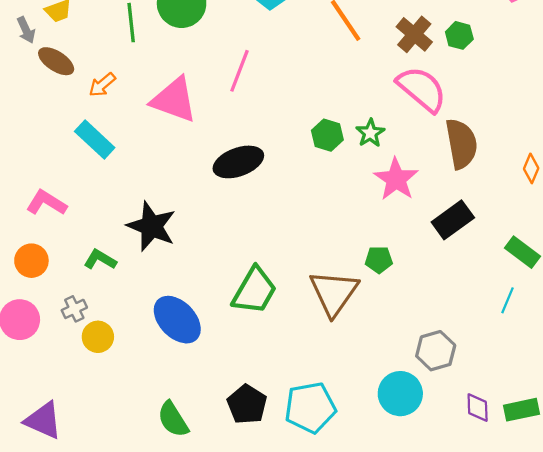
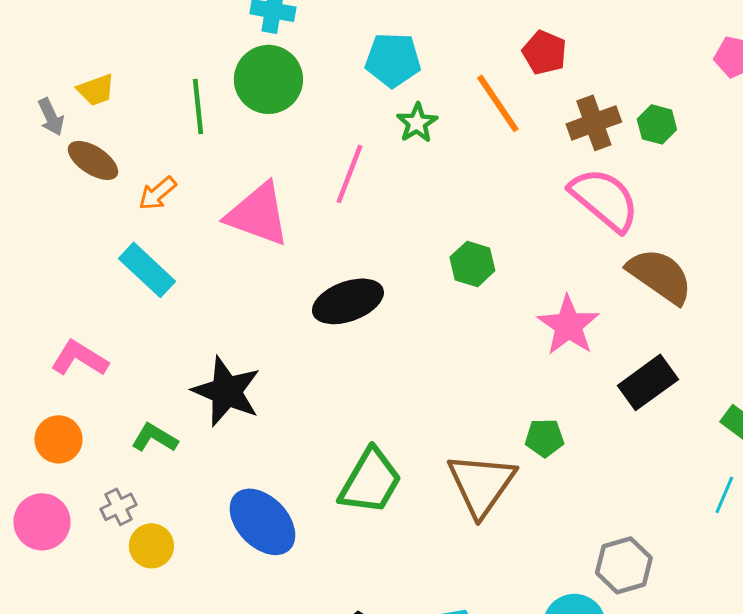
brown cross: (414, 34) -> (594, 123), turned 30
green star: (370, 133) -> (417, 123), moved
brown semicircle: (461, 144) -> (660, 276), turned -45

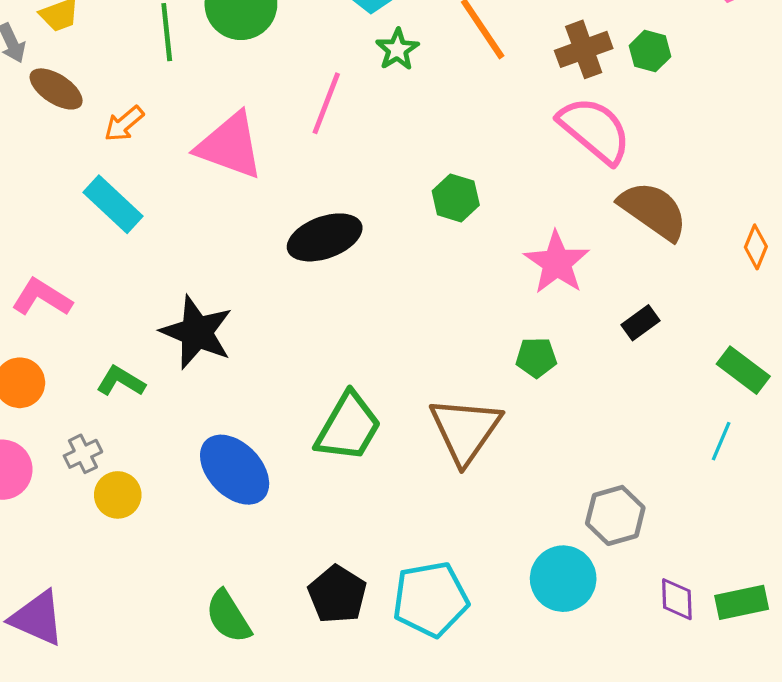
black rectangle: (648, 382) -> (641, 323), size x0.6
green pentagon: (544, 438) -> (536, 357), moved

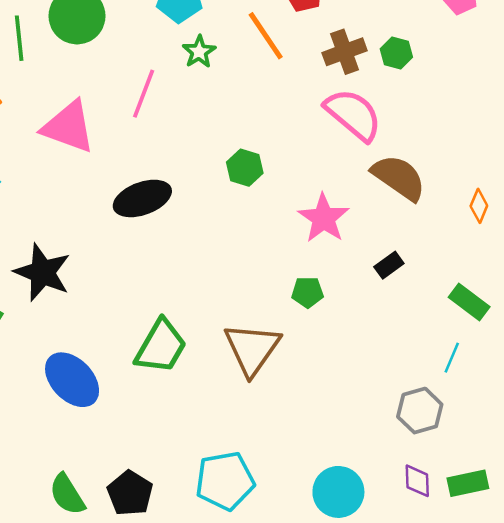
gray hexagon: (615, 515) -> (420, 411), moved
cyan circle: (563, 579) -> (338, 492), moved
black pentagon: (337, 594) -> (130, 493), moved

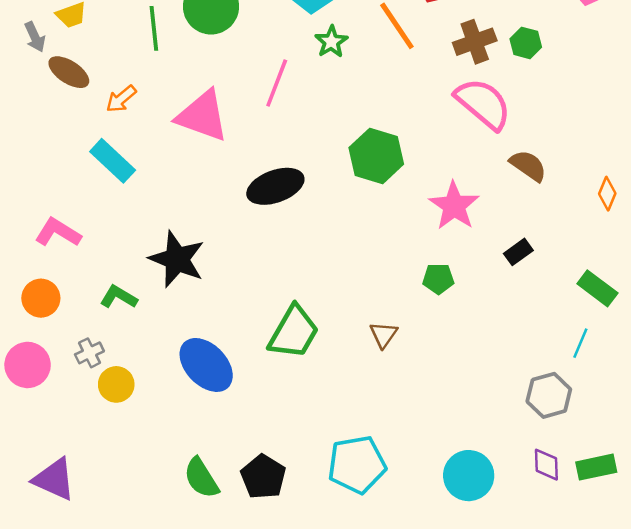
green hexagon: (245, 168) -> (376, 156), size x1.5
brown semicircle: (399, 178) -> (528, 166), size x0.7
brown triangle: (252, 349) -> (384, 335), size x0.5

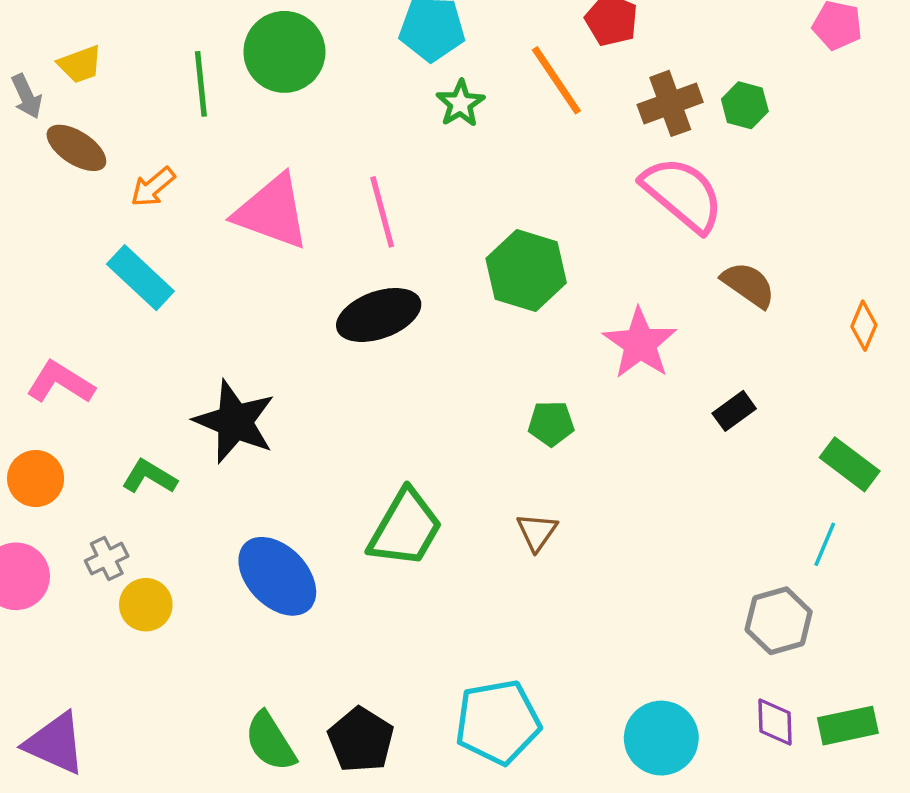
pink line: (277, 83) -> (382, 212), moved, turned -36
green pentagon: (438, 279) -> (551, 423), moved

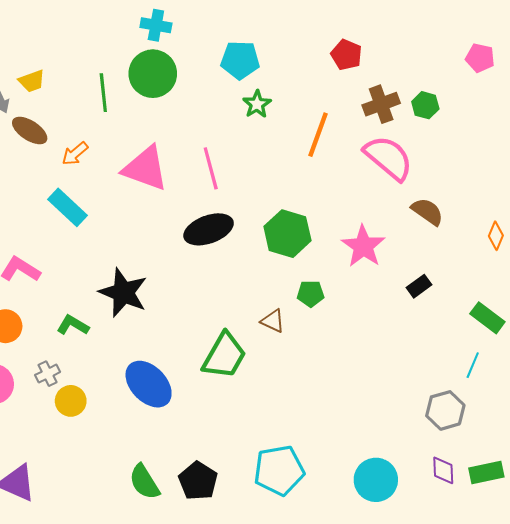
orange line: (556, 80) -> (318, 135), moved, turned 54
green hexagon: (526, 271) -> (287, 234), moved
brown triangle: (537, 532) -> (273, 321), moved, turned -40

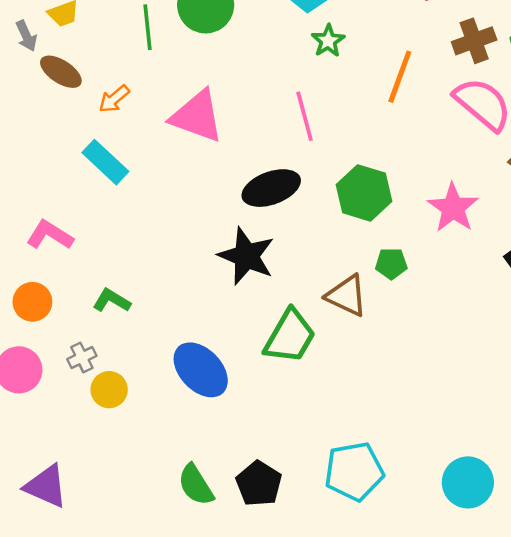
pink line: (211, 168) -> (305, 116), moved
black star: (123, 293) -> (246, 256), moved
brown triangle: (273, 321) -> (347, 296), size x1.5

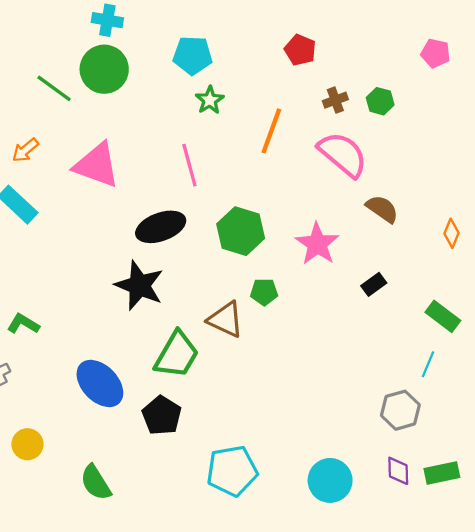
green line: (147, 27) -> (54, 88), turned -48
brown cross: (474, 41) -> (335, 100), size x0.7
yellow circle: (109, 390) -> (27, 444), moved
black pentagon: (259, 484) -> (162, 415), moved

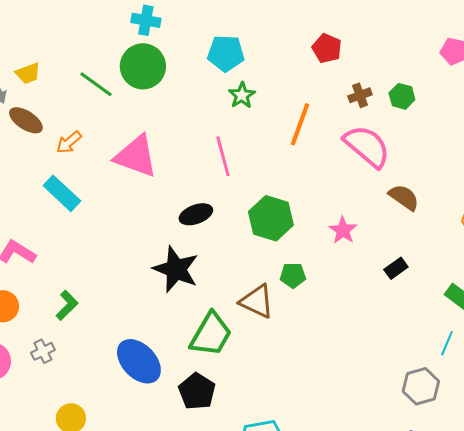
black ellipse: (161, 227) -> (196, 214), size x0.7
pink star: (317, 244) -> (343, 230), size x0.7
green L-shape: (23, 324) -> (67, 305), turned 104

